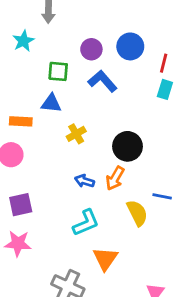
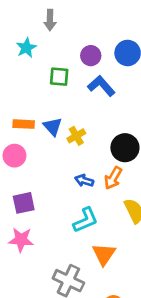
blue triangle: (51, 103) -> (53, 127), moved, turned 42

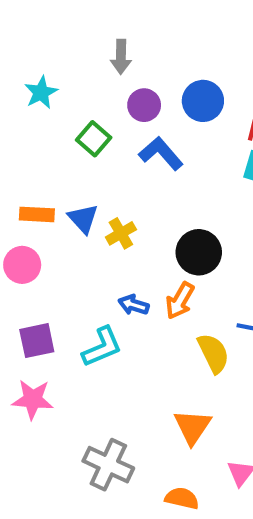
gray arrow: (50, 20) -> (121, 57), moved
green square: (59, 77) -> (94, 139), turned 36
cyan L-shape: (85, 220) -> (102, 347), moved
orange triangle: (104, 254) -> (192, 427), moved

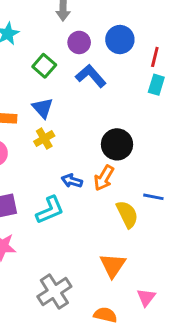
blue triangle: (83, 219) -> (43, 108), moved
yellow cross: (121, 233) -> (44, 139), moved
gray cross: (108, 465) -> (54, 292), turned 32

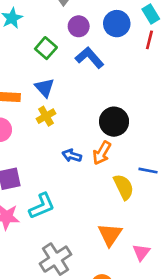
cyan rectangle: (156, 85) -> (151, 14), moved, turned -48
cyan L-shape: (50, 210) -> (42, 206), moved
pink triangle: (146, 297) -> (141, 252), moved

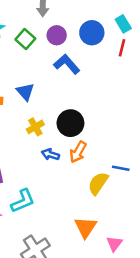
green square: (46, 48) -> (25, 39), moved
yellow cross: (46, 116) -> (35, 127), moved
black circle: (114, 122) -> (70, 123), moved
yellow semicircle: (124, 187) -> (98, 183), turned -120

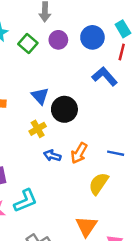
blue L-shape: (67, 64) -> (105, 76), moved
blue triangle: (25, 92) -> (40, 96), moved
black circle: (70, 123) -> (64, 109), moved
blue line: (121, 168) -> (116, 153), moved

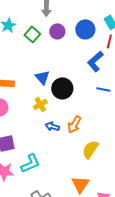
blue L-shape: (105, 76) -> (95, 61), turned -90
blue line: (116, 153) -> (103, 89), moved

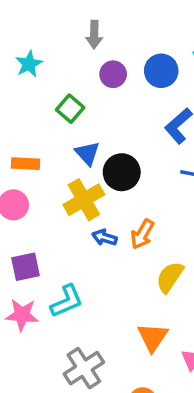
green square: (32, 34) -> (70, 109), moved
yellow cross: (40, 104) -> (84, 200), size x1.6

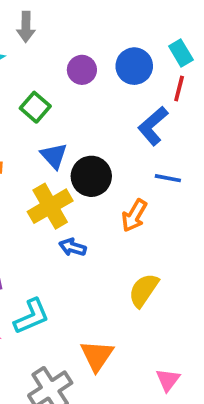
gray arrow: (94, 35) -> (26, 27), moved
orange arrow: (142, 234) -> (134, 216), moved
orange triangle: (153, 337) -> (97, 356), moved

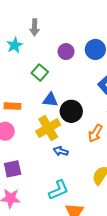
blue triangle: (54, 156) -> (50, 100), turned -42
cyan L-shape: (31, 316) -> (59, 190), moved

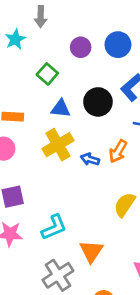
black circle: (71, 111) -> (98, 102), moved
blue arrow: (61, 151) -> (90, 159), moved
cyan L-shape: (59, 190) -> (54, 227), moved

